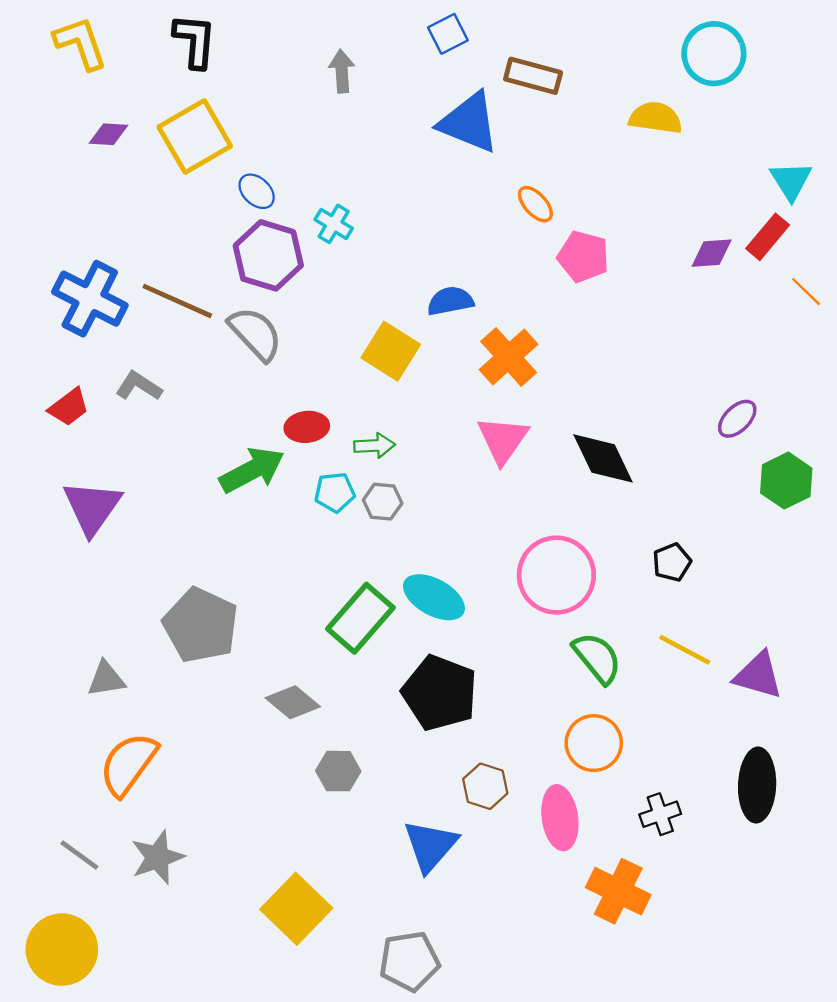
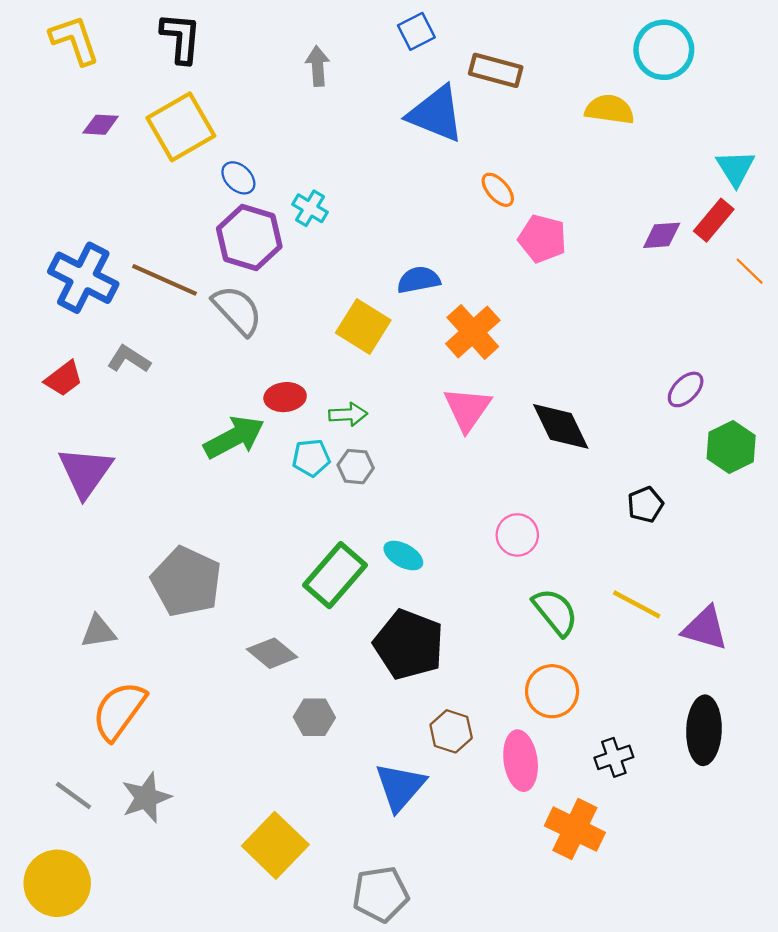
black pentagon: (672, 562) -> (645, 505), moved
pink circle: (556, 575) -> (517, 535), size x0.6
cyan ellipse: (434, 597) -> (403, 556), size x0.7

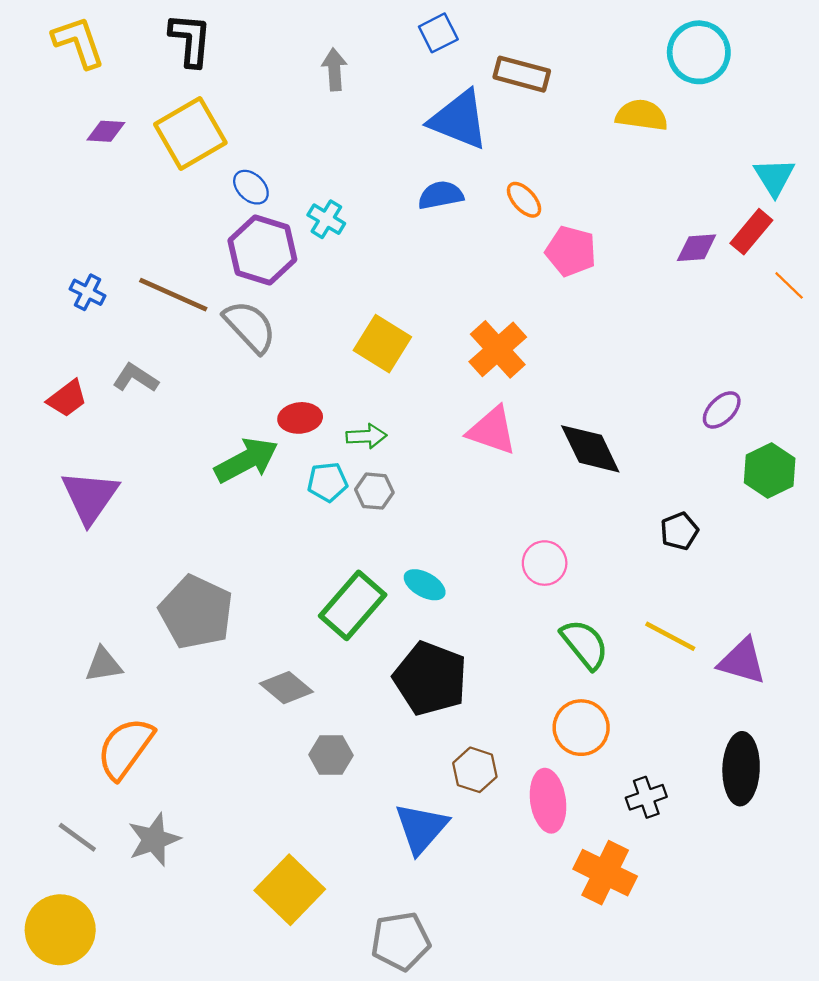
blue cross: (83, 278) -> (88, 292), size x0.5
blue semicircle: (419, 280) -> (441, 195), moved
pink triangle: (467, 409) -> (492, 431), turned -46

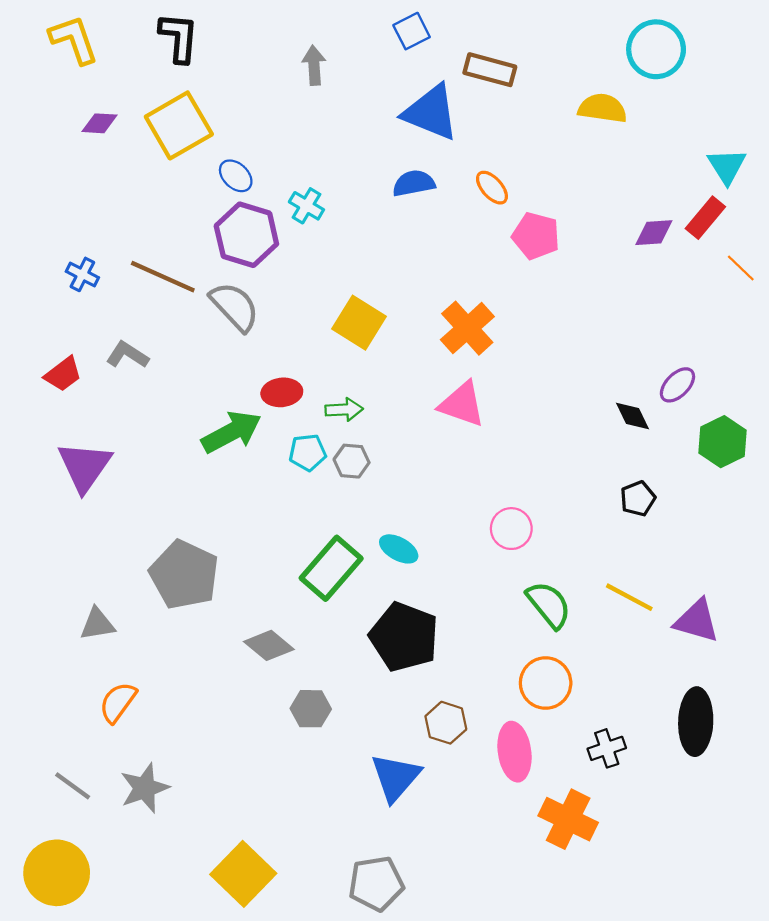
black diamond: (590, 449) -> (632, 416), moved, size x0.6
orange semicircle: (125, 748) -> (118, 702), size x0.7
yellow square: (290, 890) -> (243, 874), moved

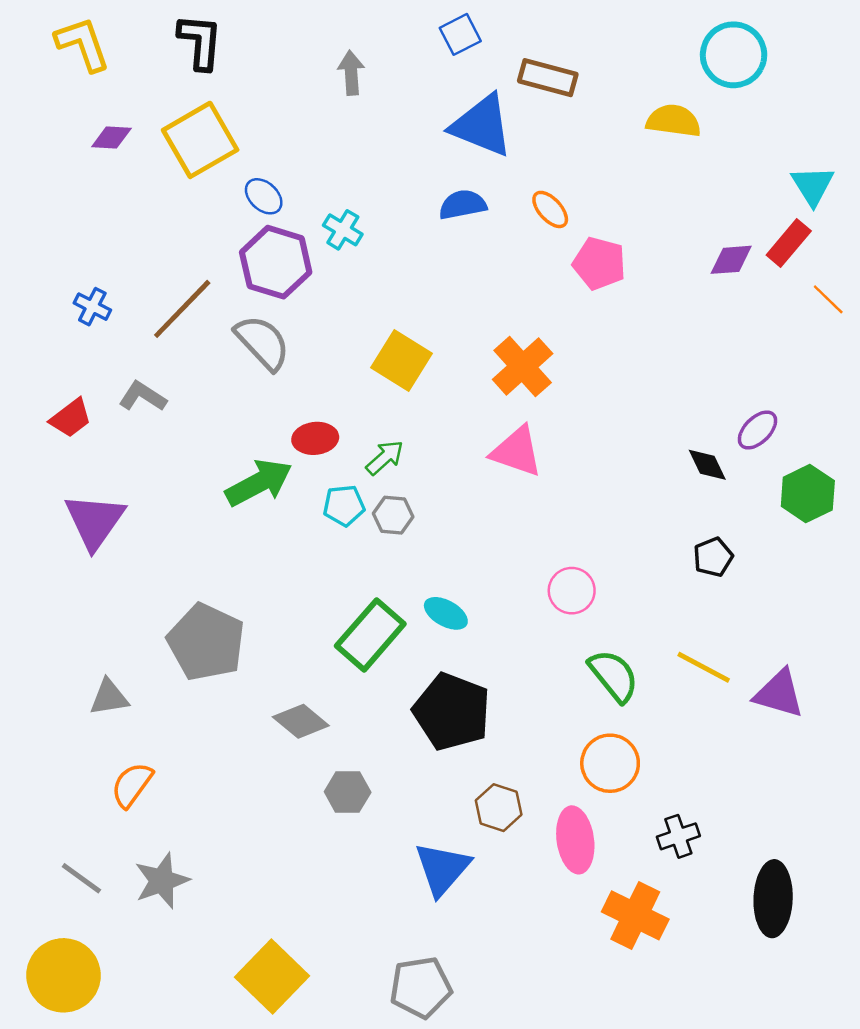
brown line: (163, 277) -> (182, 309), turned -70
green arrow: (344, 410) -> (385, 458), turned -39
black ellipse: (696, 722) -> (773, 899), moved

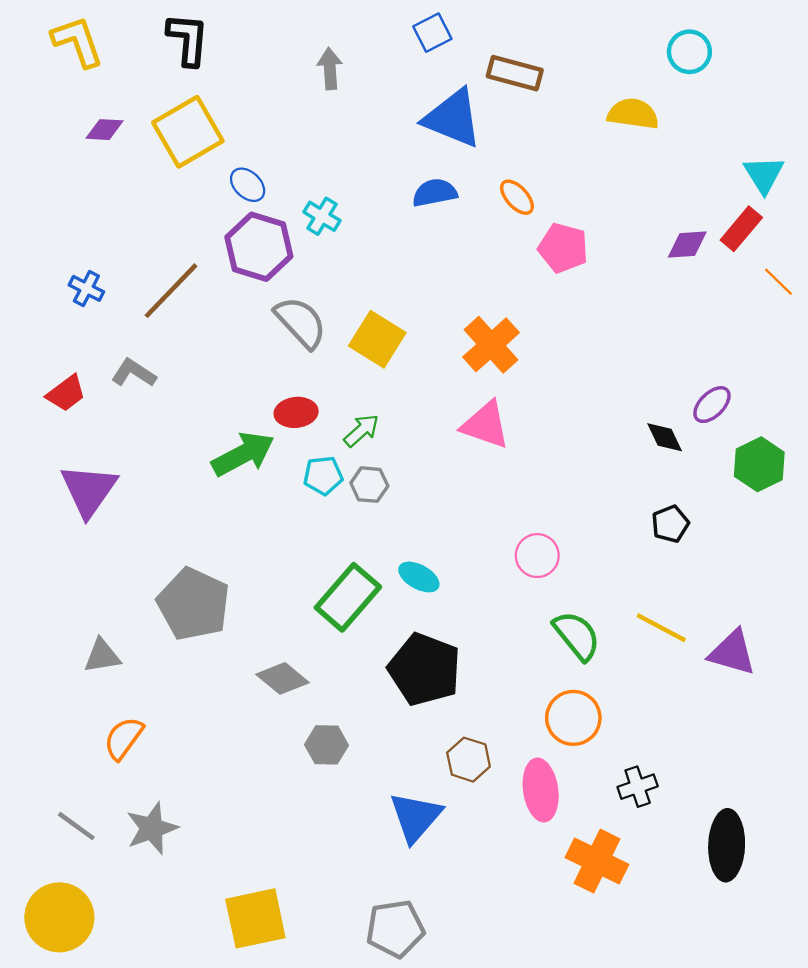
cyan circle: (734, 55) -> (689, 52), size x0.7
gray semicircle: (262, 343) -> (301, 322), moved
yellow square: (272, 977) -> (255, 918), turned 34

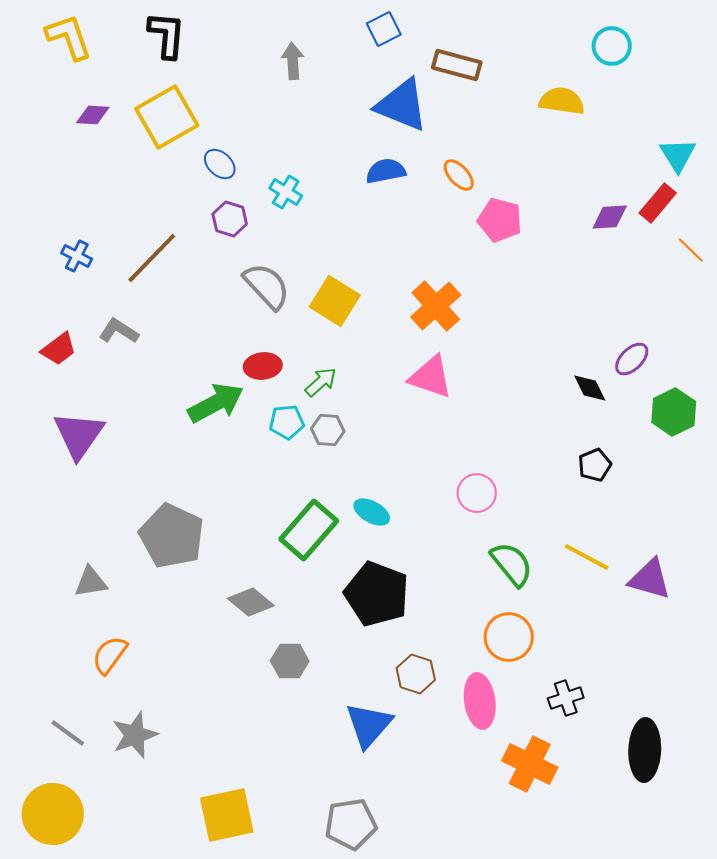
purple hexagon: (259, 247) -> (230, 219), size x0.6

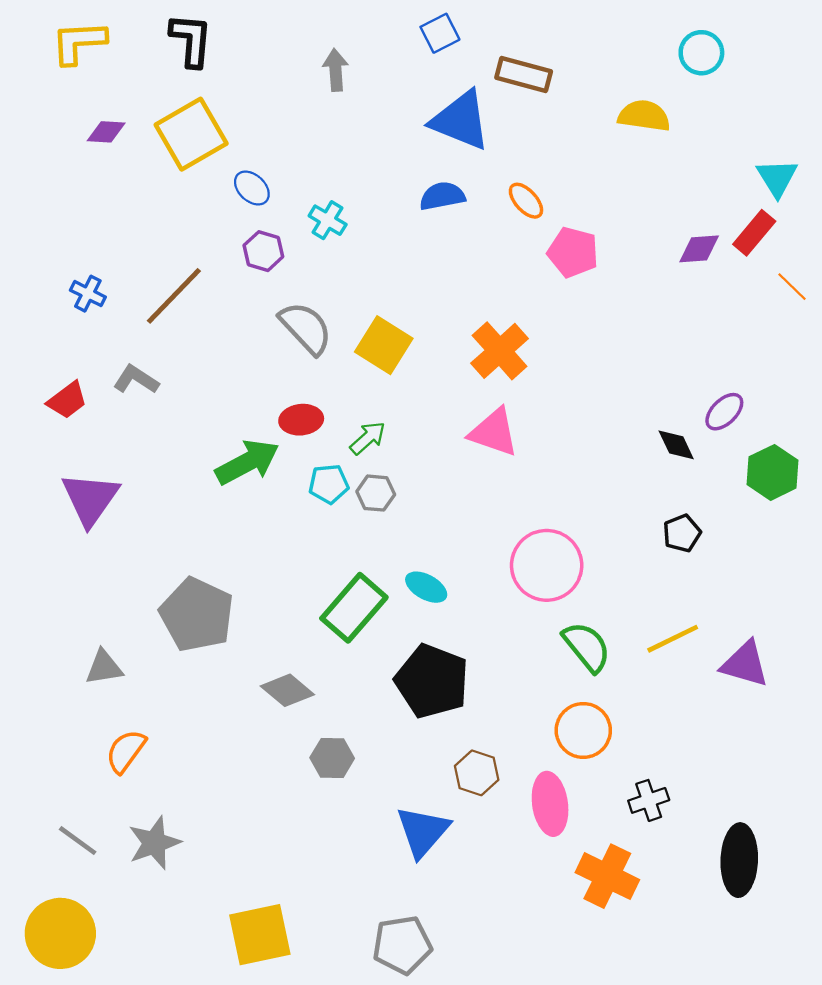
yellow L-shape: (69, 37) -> (79, 42), turned -74
pink circle: (477, 493) -> (547, 565), size x1.6
yellow line: (587, 557) -> (673, 639), turned -54

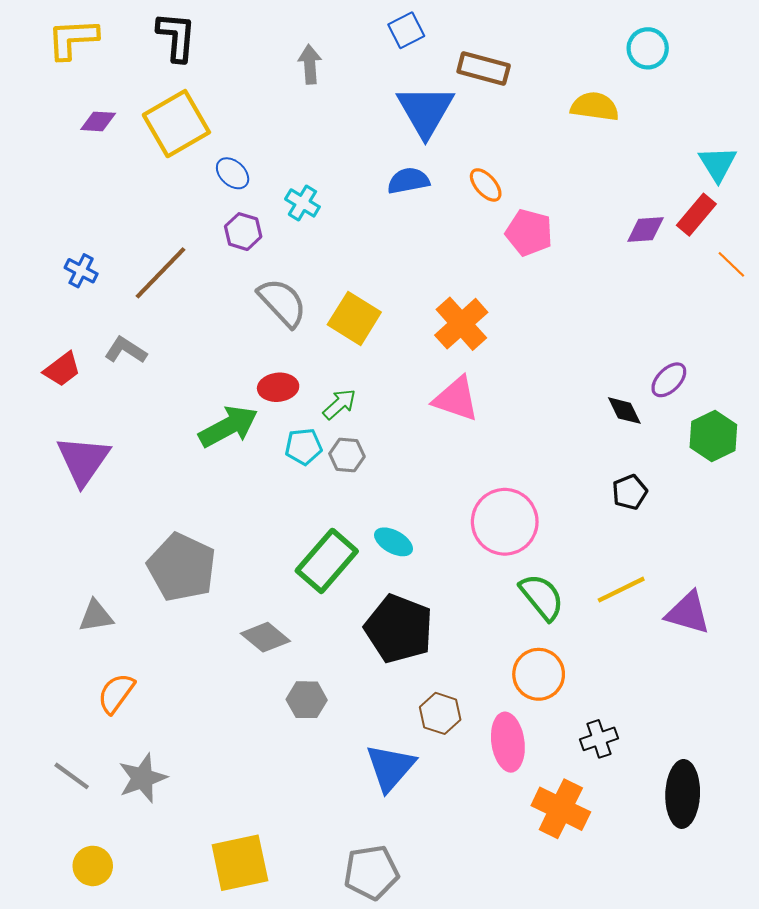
blue triangle: (461, 120) -> (425, 111), turned 38
yellow circle: (60, 933) -> (93, 866), moved, size x0.6

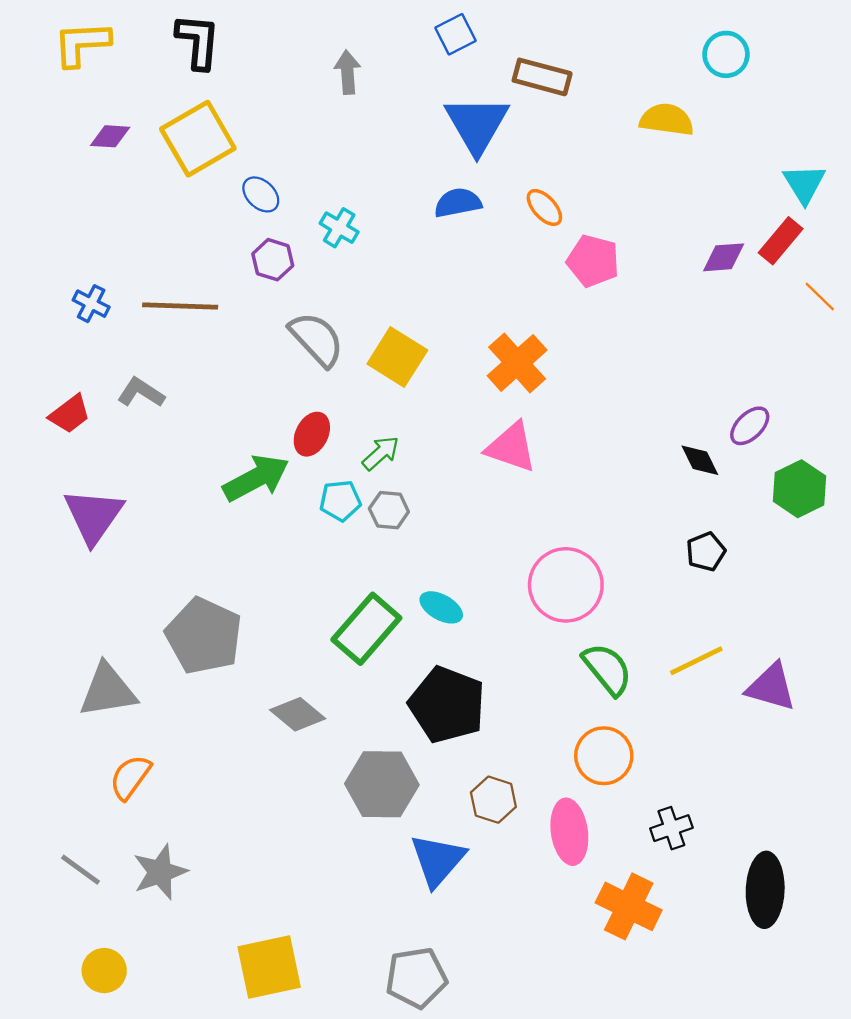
brown line: (161, 273) -> (180, 306), turned 48
red ellipse: (278, 387) -> (312, 434), turned -57
gray triangle: (96, 616) -> (108, 690), size x1.5
gray hexagon: (307, 700) -> (382, 784), moved, size x1.6

